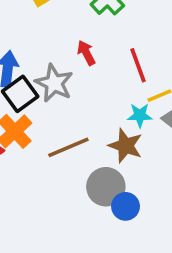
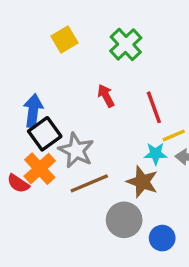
gray star: (54, 83) -> (76, 150), moved
blue circle: (126, 206) -> (162, 238), moved

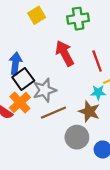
green cross: (126, 44) -> (78, 19), turned 35
red arrow: (106, 96) -> (65, 53), size x1.6
gray star: (76, 150) -> (44, 90), turned 30

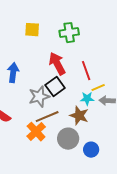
yellow square: (37, 15) -> (32, 30), turned 35
black square: (23, 79) -> (55, 87), moved
orange cross: (20, 102) -> (36, 132), moved

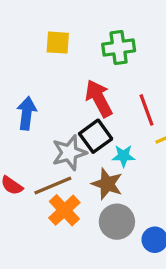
cyan star: (87, 99) -> (124, 156), moved
brown star: (79, 116) -> (107, 184), moved
brown line: (47, 117) -> (53, 186), moved

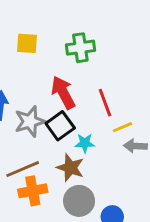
gray star: (69, 153) -> (30, 121), moved
orange cross: (64, 210) -> (33, 191), turned 32

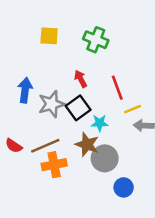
green cross: (80, 48) -> (96, 40), turned 30
red arrow: (63, 92) -> (81, 79), size x0.6
gray circle: (79, 201) -> (105, 158), moved

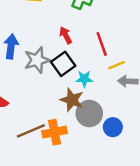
brown line: (45, 146) -> (31, 131), moved
orange cross: (54, 165) -> (54, 132), moved
blue circle: (124, 187) -> (113, 127), moved

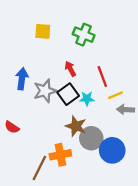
cyan star: (84, 79) -> (87, 99), moved
blue circle: (113, 127) -> (112, 150), size x1.5
brown line: (31, 131) -> (39, 168), moved, turned -40

